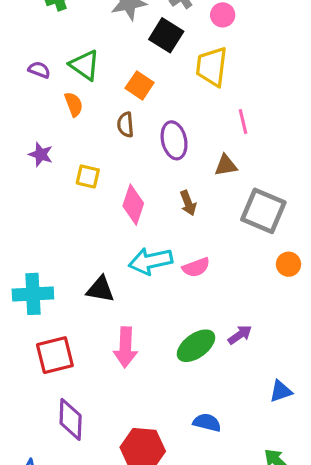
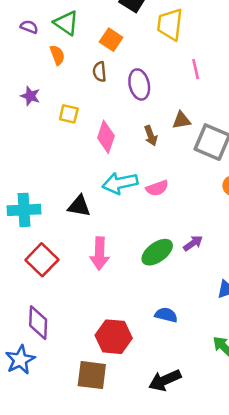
brown triangle: (226, 165) -> (181, 120), moved
red square: (55, 355) -> (42, 260), turned -32
purple diamond: (71, 419) -> (38, 323), moved

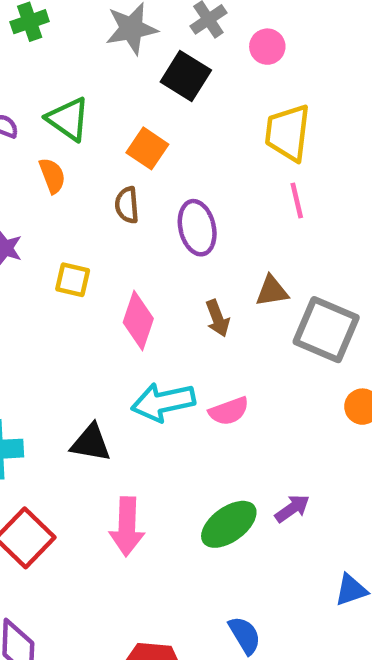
yellow trapezoid: (170, 24) -> (288, 133), moved
blue semicircle: (166, 315) -> (245, 635), turned 45

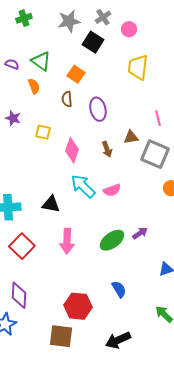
pink line: (297, 201) -> (158, 118), moved
cyan arrow: (163, 402) -> (83, 186), turned 56

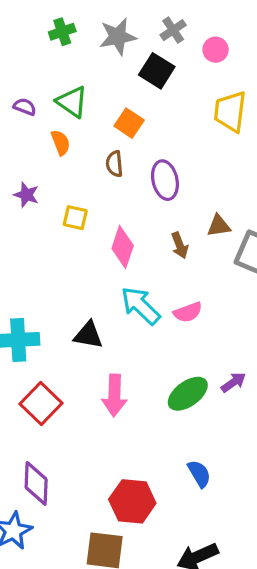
green cross: (24, 18) -> (62, 32), moved

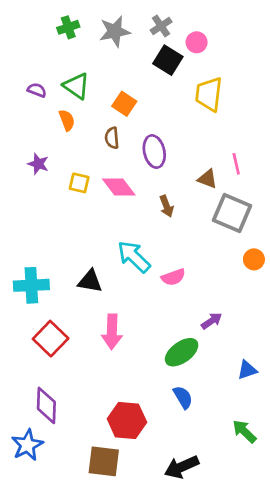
black square: (157, 71) -> (168, 60), moved
brown triangle: (219, 226) -> (208, 179), moved, turned 30
pink diamond: (123, 247) -> (119, 187), moved, turned -56
pink semicircle: (188, 312) -> (173, 277), moved
green ellipse: (188, 394) -> (182, 352), moved

